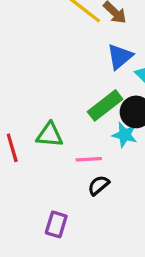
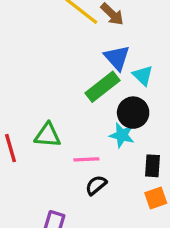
blue triangle: (120, 57) -> (117, 58), turned -32
green rectangle: (105, 105) -> (102, 87), moved

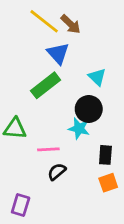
blue triangle: (117, 58) -> (58, 53), moved
green rectangle: (102, 87) -> (46, 85), moved

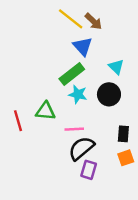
cyan star: (79, 128) -> (78, 94), moved
black semicircle: (57, 172) -> (81, 148), size x1.6
purple rectangle: (21, 205) -> (89, 170), moved

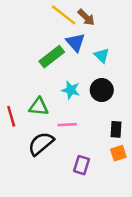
cyan triangle: (116, 67) -> (102, 55), moved
green rectangle: (72, 74) -> (52, 57), moved
black semicircle: (81, 148) -> (41, 144), moved

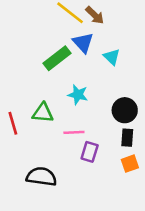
black circle: (102, 90) -> (125, 110), moved
black semicircle: (41, 144) -> (41, 177), moved, turned 48
purple rectangle: (81, 165) -> (90, 152), moved

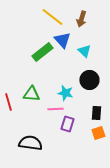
brown arrow: (95, 15) -> (81, 19), moved, turned 63
cyan star: (78, 95) -> (65, 93), moved
black circle: (125, 110) -> (89, 80), moved

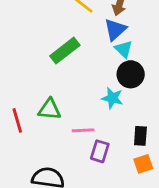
blue triangle: (62, 40) -> (115, 30), moved, turned 30
black circle: (89, 80) -> (131, 74), moved
cyan star: (65, 93) -> (112, 98), moved

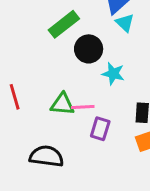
black circle: (131, 74) -> (89, 49), moved
green triangle: (49, 109) -> (62, 104), moved

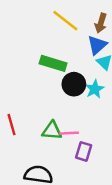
green rectangle: (64, 24) -> (53, 63), turned 55
cyan star: (113, 74) -> (95, 89), moved, turned 30

